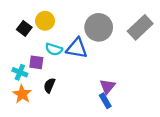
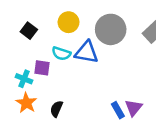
yellow circle: (45, 21) -> (69, 22), moved
black semicircle: (49, 85) -> (56, 109), moved
purple triangle: (107, 86) -> (134, 108), moved

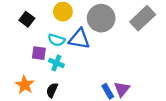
cyan cross: (24, 79) -> (56, 63), moved

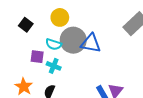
gray circle: (101, 18) -> (73, 40), moved
blue triangle: (79, 39) -> (91, 43), moved

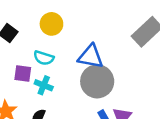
gray circle: (73, 40) -> (97, 81), moved

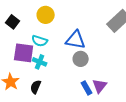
purple square: (23, 74) -> (24, 53), size x1.5
gray circle: (97, 81) -> (81, 59), size x0.6

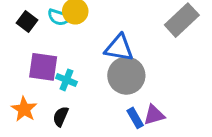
cyan semicircle: (40, 41) -> (59, 17), moved
gray circle: (81, 59) -> (126, 76), size x1.6
purple triangle: (100, 86) -> (154, 115), turned 35

